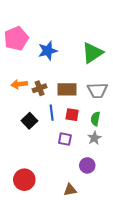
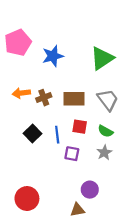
gray trapezoid: (97, 90) -> (108, 100), turned -125
blue line: (52, 113) -> (57, 135), moved
green semicircle: (95, 119) -> (105, 131), turned -72
purple circle: (87, 165) -> (90, 190), moved

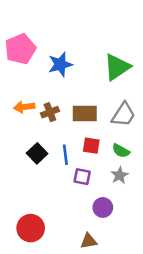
gray trapezoid: (108, 100) -> (123, 115), turned 70
purple circle: (90, 190) -> (103, 207), moved

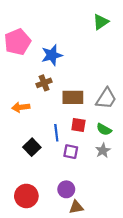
green triangle: (117, 67) -> (101, 22), moved, size x0.7
orange arrow: (24, 107) -> (21, 107), moved
brown cross: (50, 112) -> (44, 83), moved
black square: (37, 153) -> (32, 147), moved
purple circle: (103, 207) -> (66, 189), moved

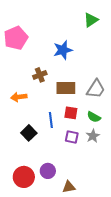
blue star: (52, 55) -> (63, 50), moved
purple square: (71, 152) -> (72, 137), moved
purple circle: (66, 189) -> (48, 171), moved

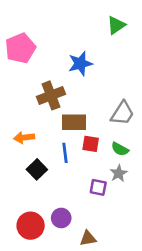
brown cross: (40, 75) -> (51, 95), size x1.5
brown rectangle: (66, 88) -> (74, 122), moved
orange arrow: (19, 97) -> (24, 138), moved
purple square: (72, 137) -> (98, 187), moved

